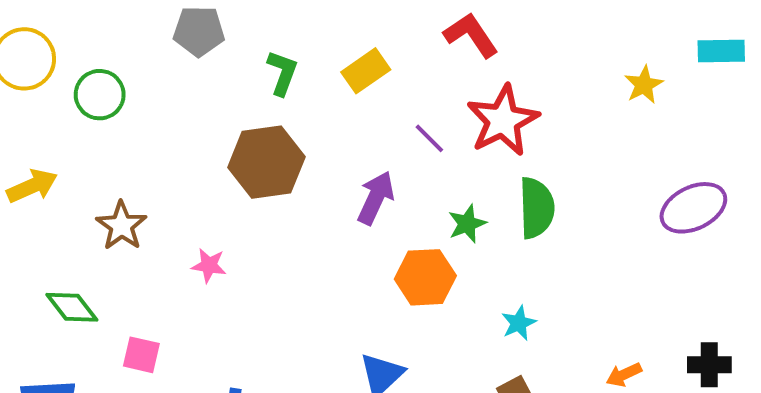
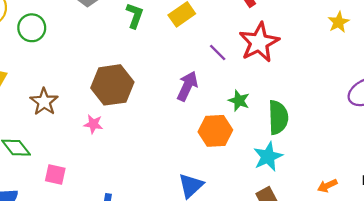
brown hexagon: (266, 162) -> (112, 85), moved
green semicircle: (537, 208) -> (278, 117), moved
green star: (467, 224) -> (239, 101), turned -30
cyan star: (519, 323) -> (268, 157), size x1.5

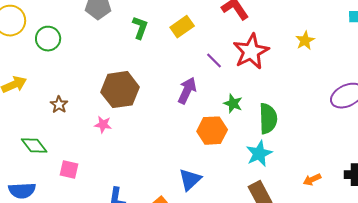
yellow star: (339, 22) -> (305, 41), moved
brown star: (44, 102) -> (59, 105), size x0.7

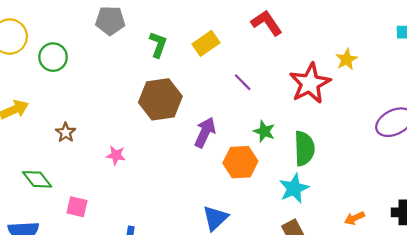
red star: (251, 52) -> (310, 83), moved
brown hexagon: (120, 90) -> (160, 99), moved
purple arrow: (187, 91) -> (205, 132), moved

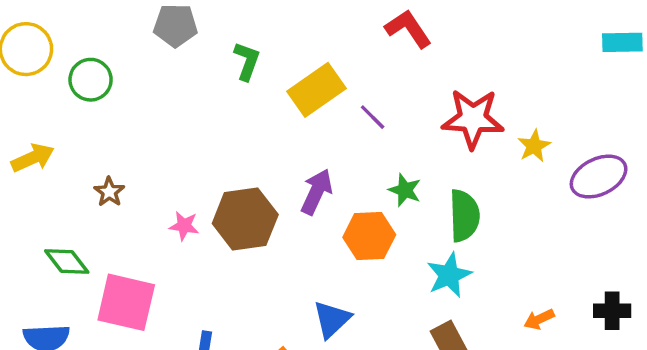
yellow rectangle: (206, 43) -> (317, 90), moved, size x1.4
yellow star: (346, 59) -> (534, 146), moved
red star: (310, 83) -> (473, 119), turned 30
brown hexagon: (160, 99) -> (245, 219), moved
pink square: (77, 207) -> (126, 302), size x1.8

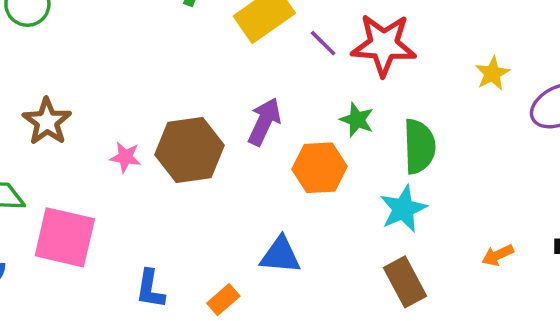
red star: (473, 119) -> (384, 45), moved
brown star: (109, 192) -> (47, 122), size x1.5
blue triangle: (332, 319) -> (280, 255), turned 48

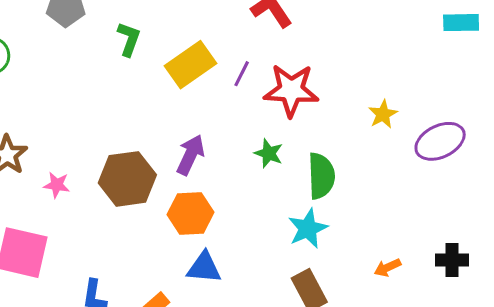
purple line: (323, 43) -> (242, 74), moved, turned 72
pink star: (125, 157) -> (57, 185), moved
orange hexagon: (320, 168) -> (190, 213), moved

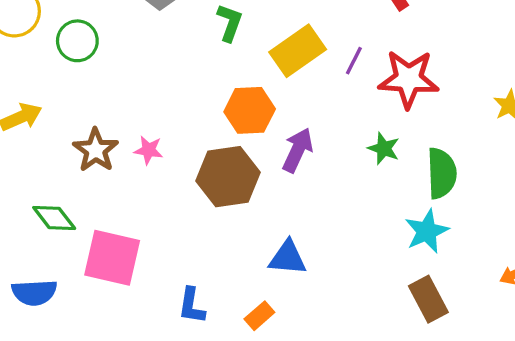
pink star: (57, 185) -> (149, 150), moved
orange hexagon: (190, 213) -> (250, 110), moved
blue triangle: (204, 268) -> (288, 258), moved

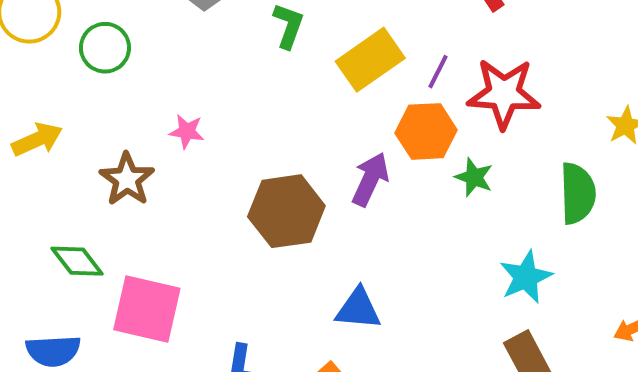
orange hexagon: (250, 110) -> (426, 131), moved
pink star: (149, 150) -> (187, 131), moved
green semicircle: (442, 173) -> (578, 193), moved

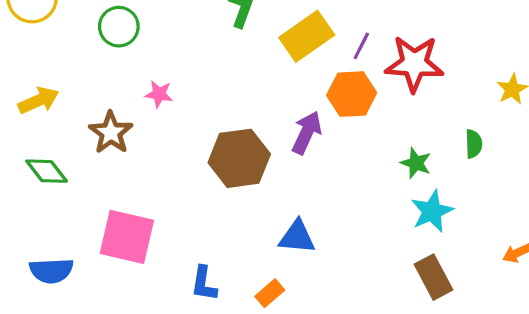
green circle: (105, 48) -> (119, 27), moved
green star: (474, 177) -> (416, 163), moved
green semicircle: (578, 193) -> (474, 144), size x0.6
green diamond: (77, 261) -> (47, 171), moved

